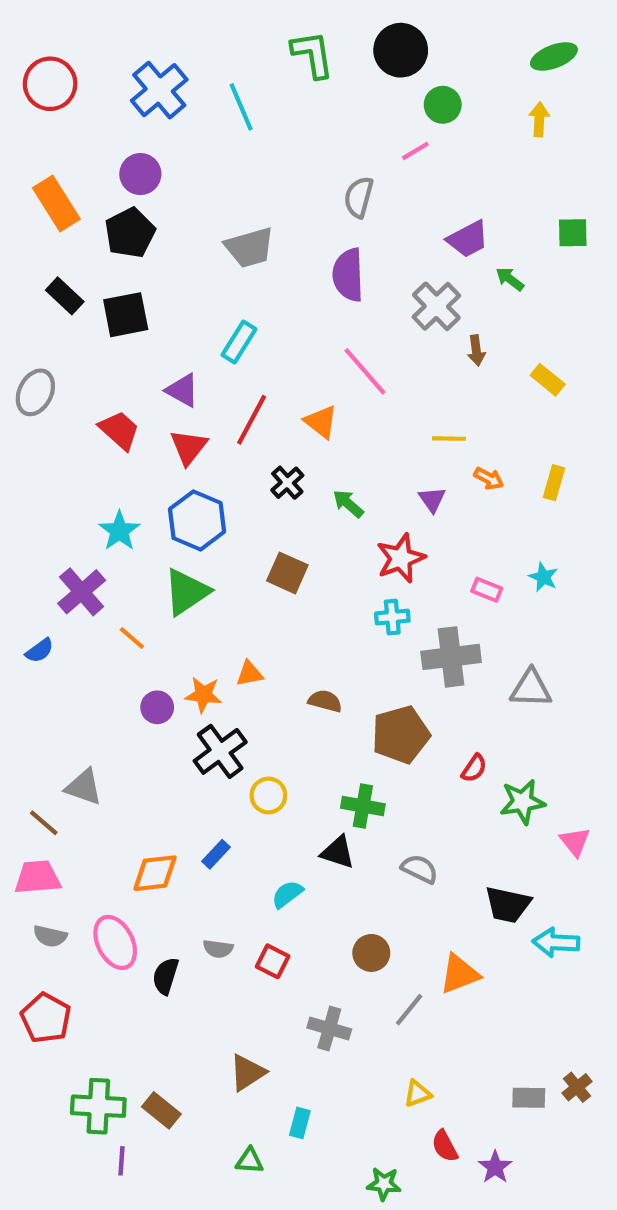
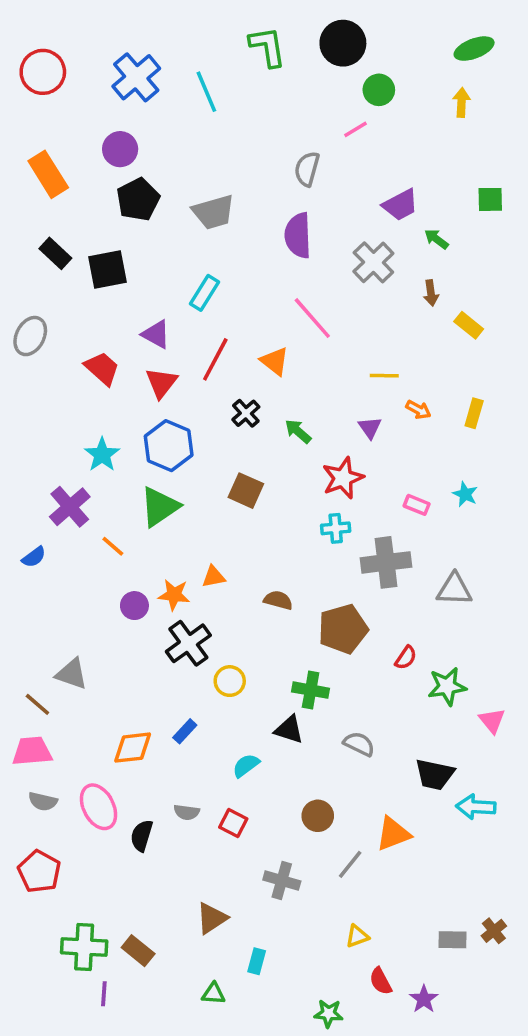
black pentagon: (130, 233) -> (138, 199), moved
brown arrow: (476, 350) -> (431, 293), moved

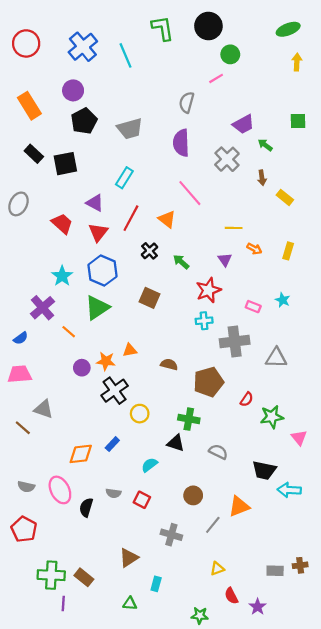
yellow arrow: (461, 102) -> (297, 62), moved
pink trapezoid: (32, 751) -> (20, 374), moved
brown cross: (494, 931) -> (300, 565), turned 32

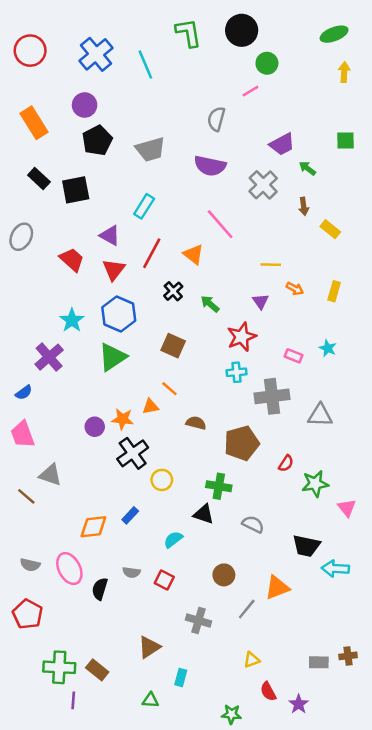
purple semicircle: (181, 143) -> (210, 166), turned -76
orange line: (69, 332) -> (169, 389), moved
pink trapezoid: (20, 374) -> (23, 434), turned -105

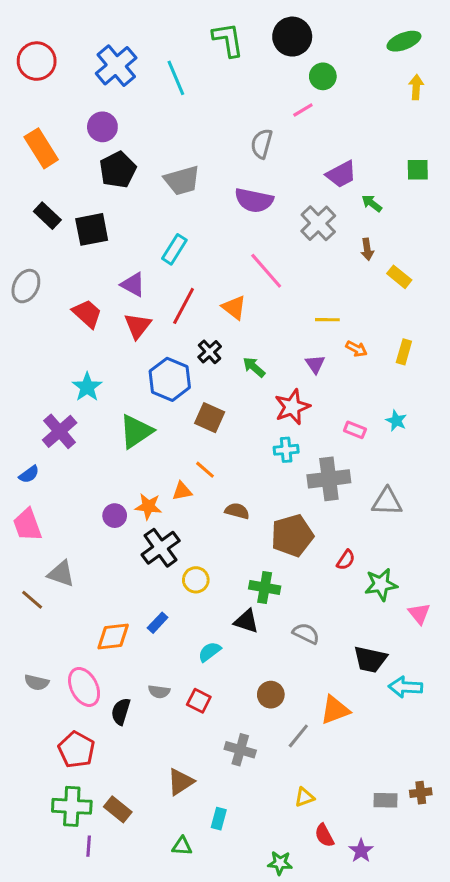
blue hexagon: (119, 314) -> (170, 379), moved
red pentagon: (28, 614) -> (76, 750), moved

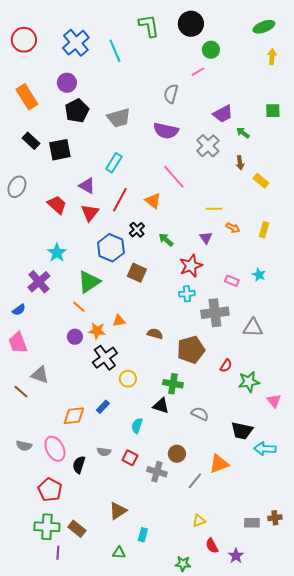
orange line: (205, 470) -> (79, 307), moved
cyan semicircle: (210, 652) -> (137, 426), turned -35
gray cross: (240, 750) -> (157, 472), moved

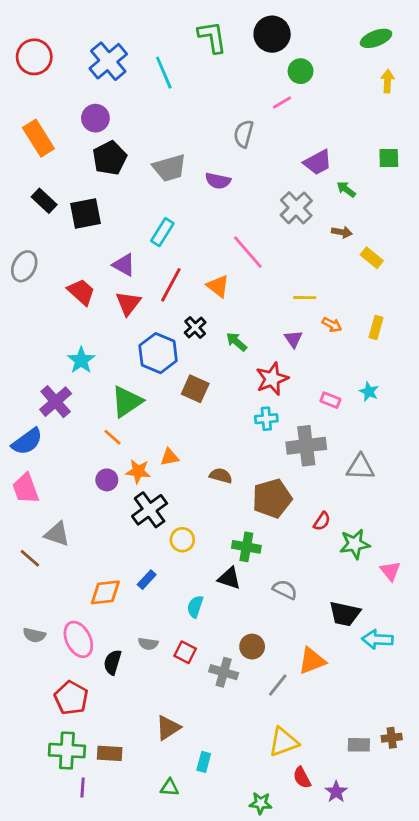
purple semicircle: (166, 131) -> (218, 181), moved, size x0.7
brown arrow: (240, 163) -> (342, 232), turned -72
blue semicircle: (19, 310) -> (27, 441), size x1.6
yellow triangle: (199, 521) -> (283, 742), size x1.6
brown rectangle: (77, 529) -> (110, 753), turned -36

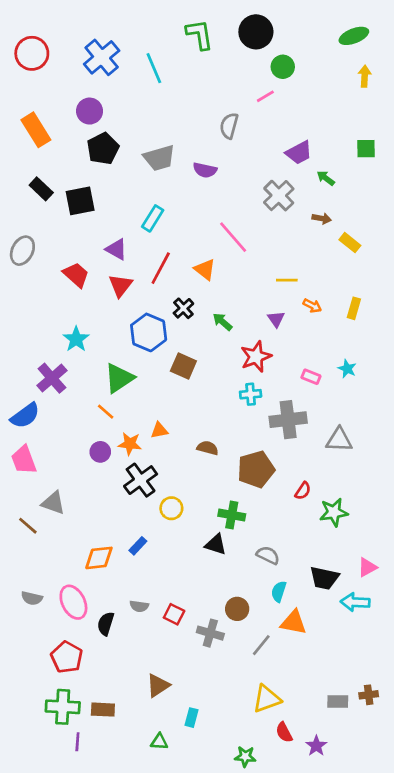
pink triangle: (390, 571) -> (367, 567), moved, turned 40
cyan semicircle: (195, 607) -> (279, 591), moved
orange triangle: (312, 661) -> (293, 622), turned 32

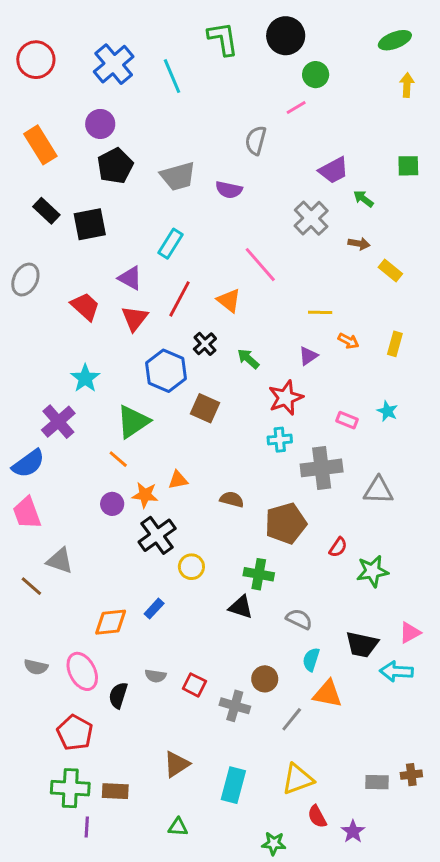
purple triangle: (276, 319) -> (308, 356), turned 30
cyan rectangle: (192, 718) -> (233, 785), moved, size x1.6

